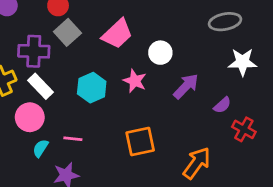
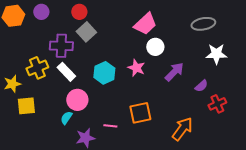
pink trapezoid: (117, 34) -> (145, 24), moved
pink circle: (30, 117) -> (77, 100), moved
red cross: (244, 129) -> (217, 104), turned 36
pink line: (73, 139) -> (110, 126), moved

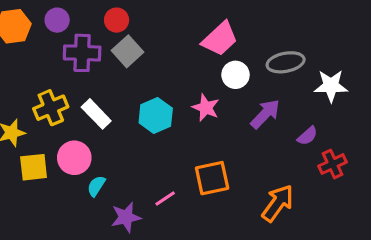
gray ellipse: (203, 24) -> (286, 62), moved
purple cross: (61, 46) -> (82, 53), moved
pink circle: (77, 100) -> (74, 158), moved
pink line: (110, 126) -> (165, 198), turned -40

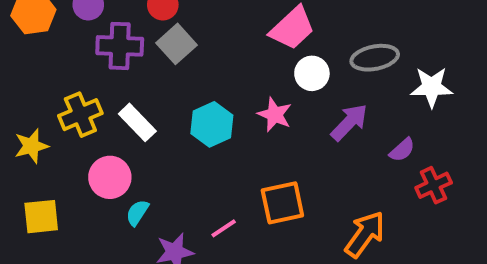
yellow square: (34, 167) -> (41, 217), moved

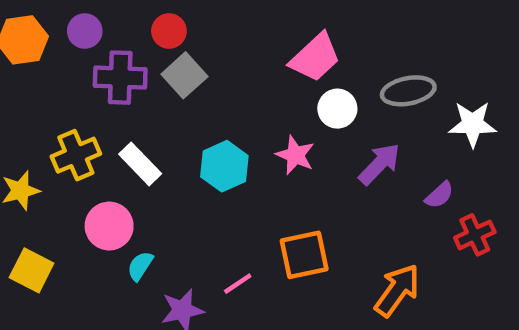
yellow square: (41, 217) -> (32, 270), turned 33

